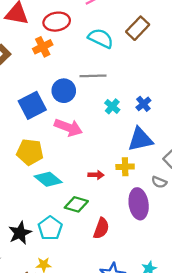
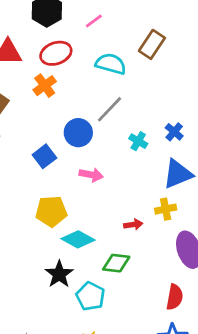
gray line: (93, 76) -> (110, 109), turned -35
blue square: (32, 105) -> (44, 156), size x0.7
pink arrow: (68, 127) -> (91, 175), size x0.7
red semicircle: (101, 228) -> (175, 297), moved
black star: (20, 233) -> (59, 274), moved

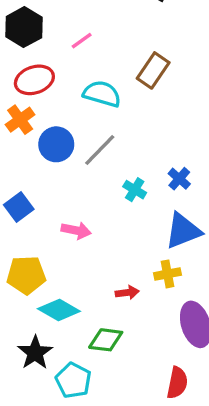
blue circle: (78, 133) -> (56, 144), moved

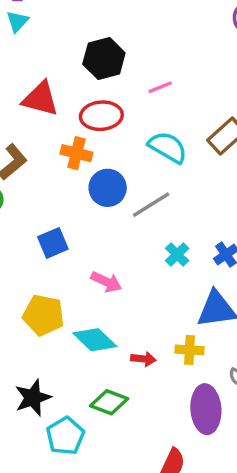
orange cross: (20, 120) -> (76, 153), turned 36
cyan diamond: (59, 310) -> (95, 340), moved

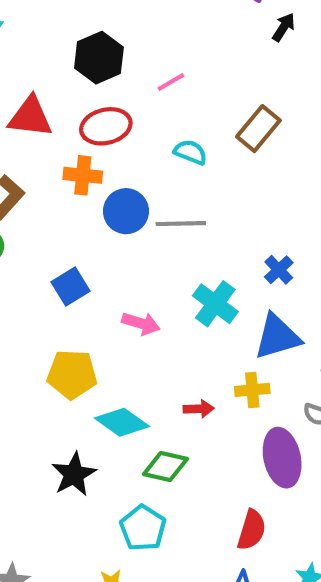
cyan semicircle: (168, 147) -> (190, 152), size x0.7
gray line: (151, 205) -> (181, 224), turned 39
cyan cross: (177, 254) -> (215, 304), moved, size x1.5
cyan diamond: (95, 340) -> (122, 422), moved
cyan pentagon: (65, 436) -> (143, 528), moved

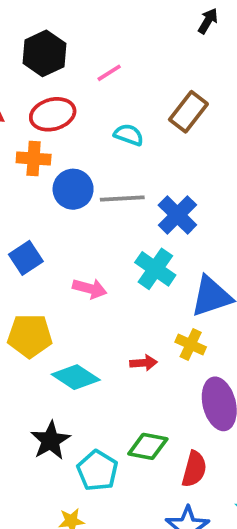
blue cross: (279, 270) -> (177, 215), moved, size x1.5
yellow cross: (252, 390) -> (191, 344), turned 32
green diamond: (165, 467) -> (148, 446), moved
black star: (74, 474) -> (51, 440), moved

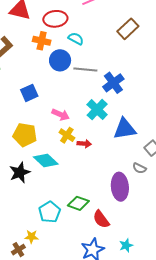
cyan semicircle: (129, 135) -> (76, 39), moved
yellow cross: (191, 344) -> (67, 135), moved
red arrow: (144, 363) -> (84, 144), moved
black star: (51, 440) -> (20, 172), moved
red semicircle: (194, 469) -> (101, 219), turned 120

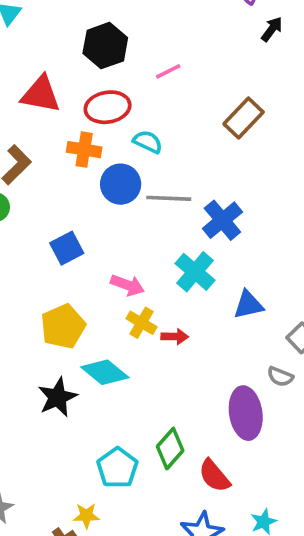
blue triangle: (125, 129) -> (248, 305), size x0.7
yellow pentagon: (25, 135) -> (63, 326), turned -30
green diamond: (78, 203) -> (170, 449), turned -65

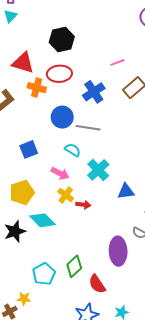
pink line: (168, 71) -> (117, 62), moved
cyan semicircle: (148, 142) -> (73, 150), moved
orange cross: (84, 150) -> (37, 88), moved
blue cross: (222, 220) -> (94, 92), moved

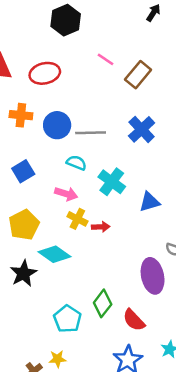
black hexagon: (62, 39) -> (66, 20), moved
pink line: (117, 62) -> (106, 59), moved, turned 64
orange cross: (37, 88) -> (21, 115), moved
blue cross: (94, 92) -> (142, 129), moved
yellow star: (24, 299) -> (58, 359), moved

